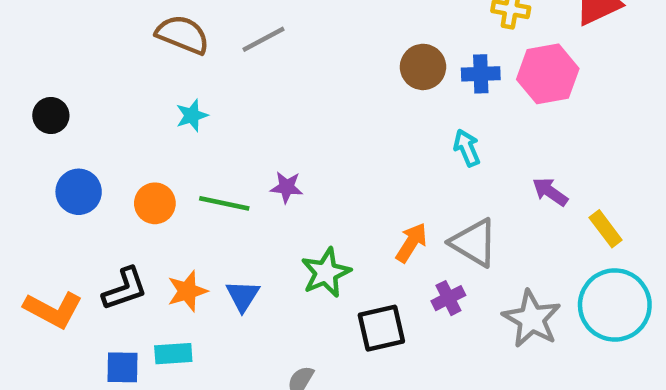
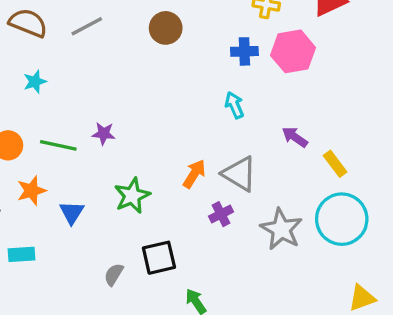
brown circle: (423, 67) -> (166, 28), moved
orange star: (187, 291) -> (31, 191), moved
black square: (381, 328) -> (159, 258), moved

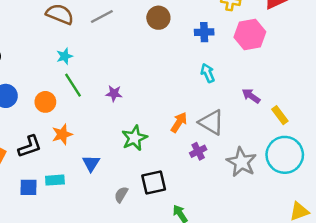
blue cross: (244, 51) -> (204, 32), moved
green line: (58, 145) -> (73, 85), moved, turned 45
blue triangle: (72, 212) -> (91, 163), moved

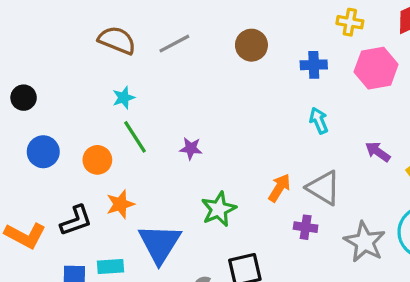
purple cross: (198, 151) -> (306, 227), turned 35
blue triangle: (91, 163) -> (160, 244), size x1.8

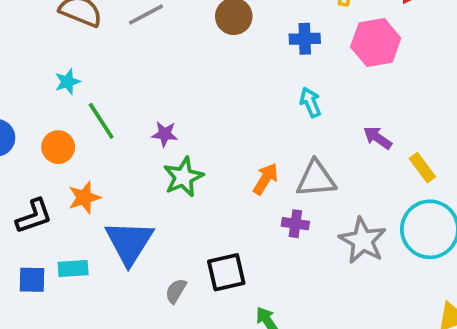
cyan star: (124, 98) -> (68, 82), moved
gray triangle: (324, 188) -> (316, 179), turned -36
green star: (219, 209) -> (183, 177), moved

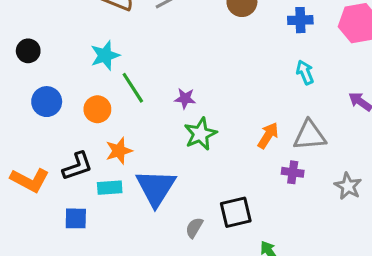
cyan star: (68, 82) -> (105, 55), size x1.4
gray star: (363, 240) -> (348, 186), size x0.7
cyan rectangle: (73, 269) -> (110, 188), moved

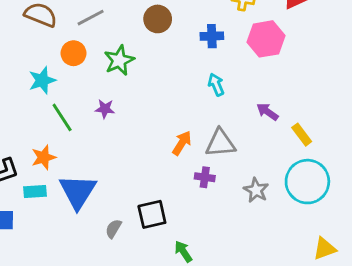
cyan star: (105, 55) -> (42, 80), moved
green line: (133, 88) -> (62, 117), moved
orange circle: (97, 109) -> (73, 53), moved
green star: (200, 134) -> (119, 60), moved

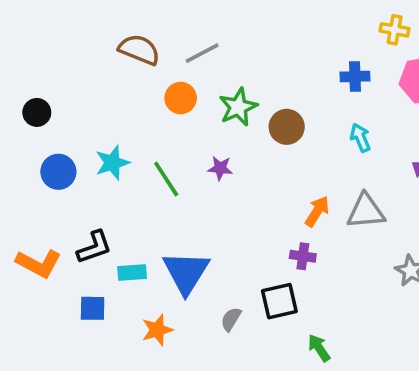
brown circle: (158, 19) -> (287, 127), moved
cyan star: (42, 80) -> (112, 163), moved
orange star: (44, 157) -> (157, 330), moved
purple cross: (205, 177) -> (303, 256), moved

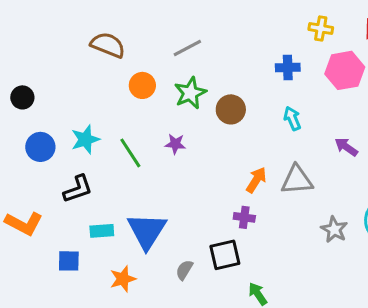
gray line: (202, 53) -> (187, 48), moved
black L-shape: (94, 247) -> (78, 189), moved

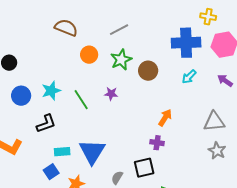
blue cross: (288, 67) -> (186, 43), size x1.8
cyan arrow: (292, 118) -> (189, 77), turned -112
purple arrow: (346, 147) -> (225, 81), moved
gray triangle: (297, 180) -> (214, 122), moved
blue square: (69, 261) -> (51, 172), moved, turned -35

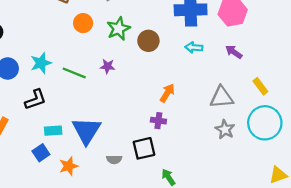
cyan arrow: (189, 77) -> (194, 47), turned 49
green line: (81, 100) -> (74, 73), turned -35
gray semicircle: (117, 178) -> (114, 159), turned -120

